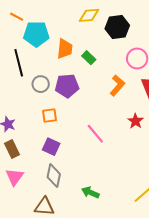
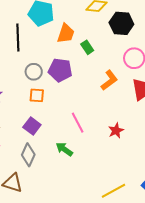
gray circle: (41, 84) -> (34, 72), moved
red star: (136, 121) -> (116, 131), moved
green arrow: (90, 192) -> (64, 149), moved

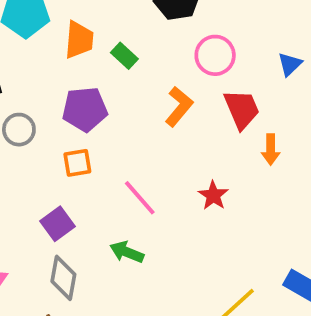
gray circle: (34, 72) -> (19, 130), moved
orange square: (37, 95) -> (77, 163), moved
purple square: (32, 126) -> (58, 224), turned 30

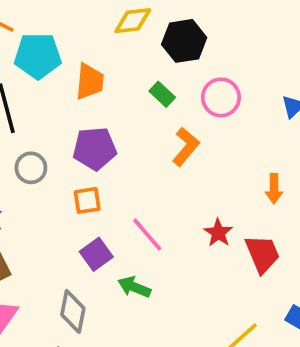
green rectangle: (124, 56) -> (162, 94), moved
red trapezoid: (242, 109) -> (262, 254), moved
purple square: (58, 224) -> (96, 254), moved

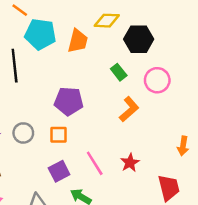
orange trapezoid: (90, 82) -> (78, 41), moved
gray circle: (31, 168) -> (23, 133), moved
red star: (218, 233) -> (130, 163), moved

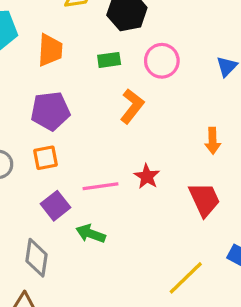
orange trapezoid: (78, 41) -> (50, 50), moved
green rectangle: (119, 72) -> (109, 60), turned -49
pink line: (95, 163) -> (100, 186), turned -55

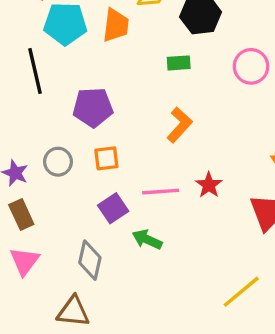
orange trapezoid: (50, 50) -> (116, 25), moved
pink circle: (162, 61) -> (251, 66), moved
orange L-shape: (132, 106) -> (180, 125), moved
purple pentagon: (50, 111) -> (93, 107), moved

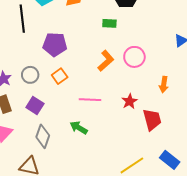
pink circle: (251, 66) -> (134, 57), moved
orange square: (106, 158) -> (60, 76), turned -35
red star: (209, 185) -> (130, 101), moved
purple square: (113, 208) -> (35, 106), moved, turned -30

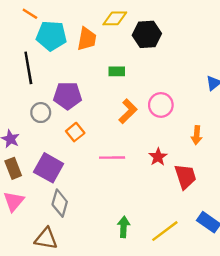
green rectangle: (109, 23) -> (117, 71), moved
gray circle: (30, 75) -> (41, 113), moved
purple square: (35, 106) -> (49, 168), size x1.4
green arrow: (79, 128) -> (124, 227), moved, turned 66

